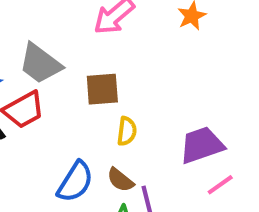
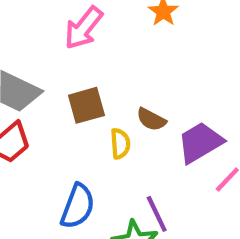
brown semicircle: (120, 180) -> (151, 119), moved

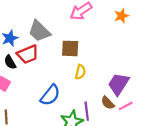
brown semicircle: (151, 119) -> (108, 103), moved
purple trapezoid: (200, 142) -> (119, 84), turned -45

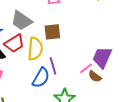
yellow semicircle: (80, 72) -> (35, 49), moved, size x1.6
pink line: (126, 106) -> (86, 68), moved
purple line: (87, 111) -> (53, 66), moved

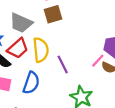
brown square: (52, 32) -> (53, 14), moved
blue semicircle: (41, 78) -> (31, 83), moved

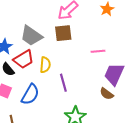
yellow semicircle: (41, 50) -> (45, 65), size x0.7
pink line: (98, 61) -> (98, 51), moved, turned 32

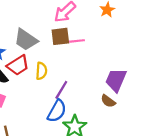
pink line: (98, 51) -> (77, 41), moved
purple line: (63, 83) -> (61, 90), turned 48
blue semicircle: (30, 94) -> (57, 111), moved

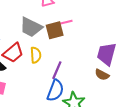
brown square: (60, 36) -> (55, 30), moved
gray trapezoid: (26, 40) -> (31, 27), moved

